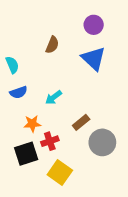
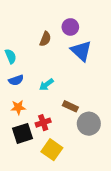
purple circle: (94, 25) -> (70, 27), moved
brown rectangle: (81, 122) -> (70, 106), turned 64
orange star: (32, 124) -> (18, 107), moved

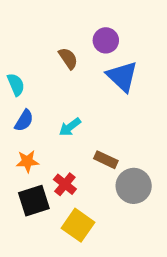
brown semicircle: (45, 39) -> (68, 58), turned -56
blue semicircle: (16, 80) -> (24, 121), turned -40
red cross: (43, 123) -> (65, 184), turned -32

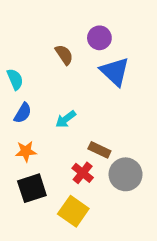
red cross: (65, 184) -> (83, 173), moved

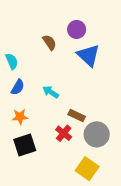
cyan arrow: (66, 119) -> (51, 92), turned 70
yellow square: (73, 211) -> (87, 169), moved

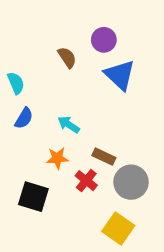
orange star: (20, 117) -> (57, 158), moved
black square: (25, 145) -> (33, 197), turned 35

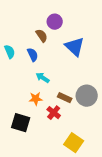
purple circle: (104, 40) -> (55, 22), moved
blue semicircle: (24, 118) -> (33, 55), moved, turned -56
gray circle: (131, 182) -> (87, 96), moved

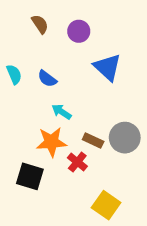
brown semicircle: (42, 36) -> (40, 24), moved
blue semicircle: (33, 55) -> (47, 79), turned 152
orange star: (36, 99) -> (51, 142), size x1.5

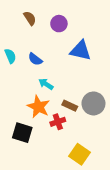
blue triangle: (107, 67) -> (81, 51), turned -30
orange star: (51, 142) -> (38, 107), turned 30
red cross: (77, 162) -> (58, 122), turned 32

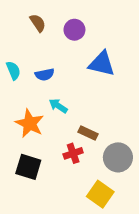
blue semicircle: (35, 59) -> (45, 75), turned -48
gray circle: (93, 103) -> (118, 157), moved
orange star: (38, 107) -> (30, 123), moved

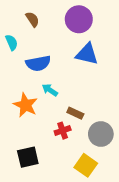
purple circle: (74, 30) -> (79, 19), moved, size x1.5
cyan semicircle: (13, 70) -> (12, 42), moved
blue semicircle: (45, 75) -> (38, 63), size x1.5
black square: (28, 167) -> (28, 157), moved, turned -30

